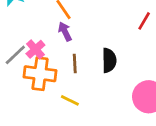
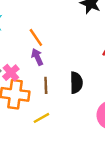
yellow line: (70, 100) -> (41, 118), turned -56

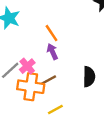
brown line: (46, 85) -> (49, 80), moved, turned 63

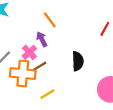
orange line: (51, 33) -> (50, 20), moved
pink cross: (27, 66) -> (29, 52), moved

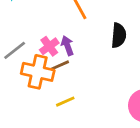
purple arrow: (42, 39) -> (67, 46), moved
black semicircle: (78, 61) -> (119, 35), moved

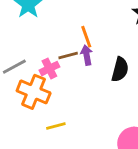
purple arrow: (67, 46) -> (87, 55), moved
brown line: (60, 65) -> (68, 55), moved

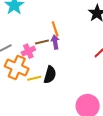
black semicircle: (120, 69) -> (50, 75), moved
yellow line: (56, 126) -> (34, 78), moved

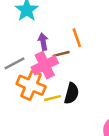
purple arrow: (55, 42) -> (43, 42), moved
pink cross: (28, 51) -> (45, 65), size x1.5

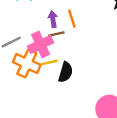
purple arrow: (43, 42) -> (53, 19), moved
yellow line: (53, 98) -> (49, 62), moved

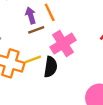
pink cross: (41, 44) -> (63, 44), moved

